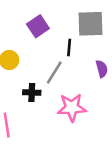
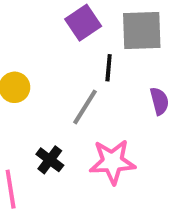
purple square: (38, 26) -> (83, 23), moved
black cross: (32, 92) -> (50, 160), moved, turned 35

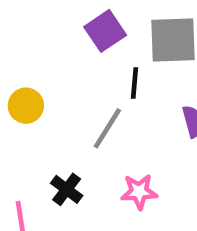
pink star: (112, 162) -> (139, 192), size x0.7

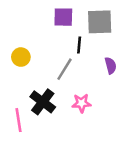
purple square: (105, 31) -> (63, 17), turned 35
black cross: (67, 189) -> (43, 102), size x1.5

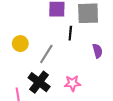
gray line: (65, 69) -> (46, 54), moved

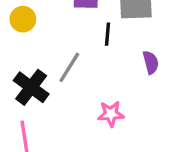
yellow circle: (20, 44) -> (23, 19), moved
black cross: (39, 82) -> (31, 87), moved

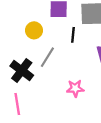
yellow circle: (23, 19) -> (34, 30), moved

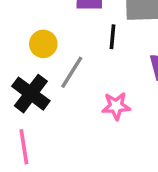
yellow circle: (34, 30) -> (43, 44), moved
pink star: (75, 88) -> (116, 106), moved

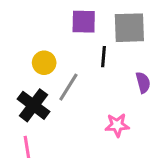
pink star: (116, 106) -> (117, 125), moved

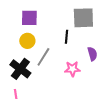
purple square: (84, 22) -> (29, 18), moved
pink star: (117, 125) -> (72, 69), moved

